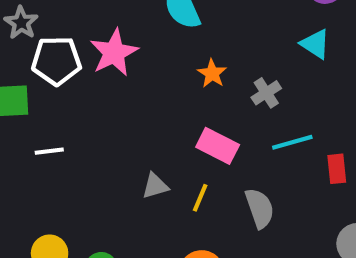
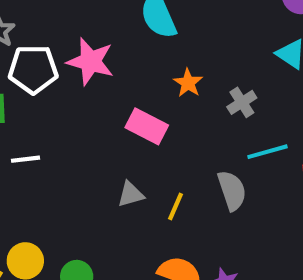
pink star: (114, 53) -> (90, 61), turned -30
pink rectangle: (218, 146) -> (147, 126), moved
gray semicircle: (260, 208) -> (232, 190), moved

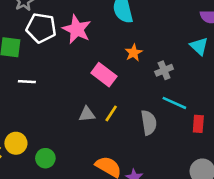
cyan line: (267, 152) -> (174, 103), turned 30
yellow line: (175, 206) -> (111, 113), moved

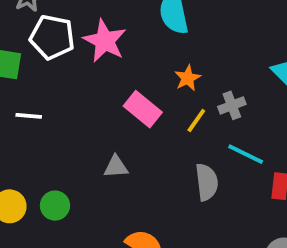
yellow line: (111, 113) -> (196, 121), moved
green circle: (45, 158) -> (55, 206), moved

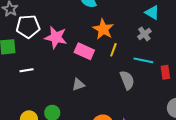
pink star: (105, 41) -> (56, 37), moved
orange star: (188, 78) -> (103, 29), size x1.5
gray cross: (232, 105) -> (144, 34), moved

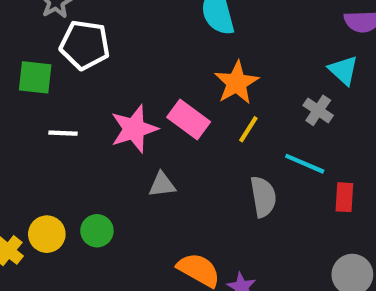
gray cross: (144, 34) -> (318, 110), turned -32
pink star: (56, 37) -> (134, 129), moved, turned 30

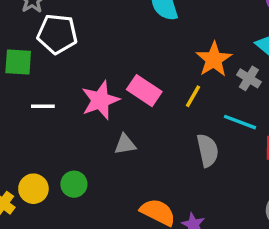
orange star: (237, 83) -> (214, 59), moved

